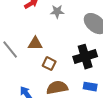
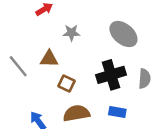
gray star: (57, 12) -> (71, 33), moved

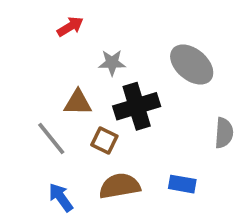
gray line: (18, 66) -> (51, 139), moved
black cross: (111, 75) -> (137, 106), moved

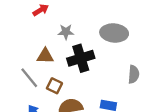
gray ellipse: (192, 65) -> (114, 33), turned -35
brown square: (104, 140) -> (54, 86), moved

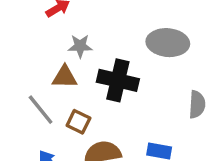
gray star: (66, 32) -> (80, 46), moved
black cross: (81, 58) -> (118, 80), turned 30

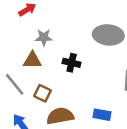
black cross: (118, 80) -> (72, 63), size x0.6

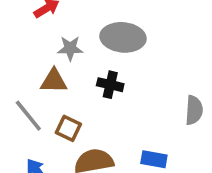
gray ellipse: (108, 35) -> (123, 37), moved

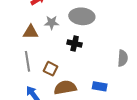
brown triangle: (54, 81) -> (31, 32), moved
gray line: (28, 116) -> (27, 61), turned 30

